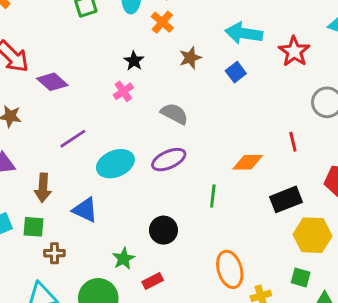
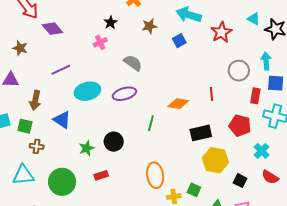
green star: (124, 259) -> (87, 148), moved
green square: (301, 278) -> (194, 190), moved

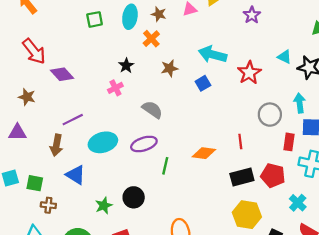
brown arrow: (35, 100) -> (56, 145), moved
green line: (151, 123) -> (165, 166), moved
black rectangle: (201, 133) -> (242, 177), moved

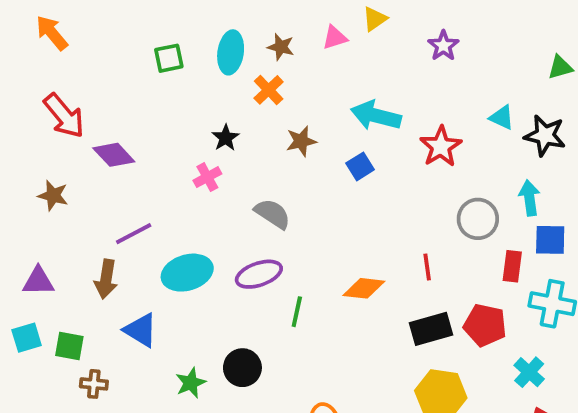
purple triangle: (17, 132) -> (38, 281), moved

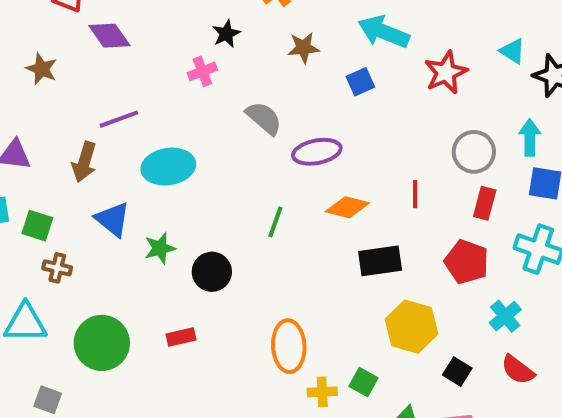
red rectangle: (512, 266) -> (485, 203), moved
purple ellipse: (259, 274) -> (317, 152), moved
black rectangle: (431, 329) -> (380, 261), moved
green star: (191, 383) -> (160, 248), moved

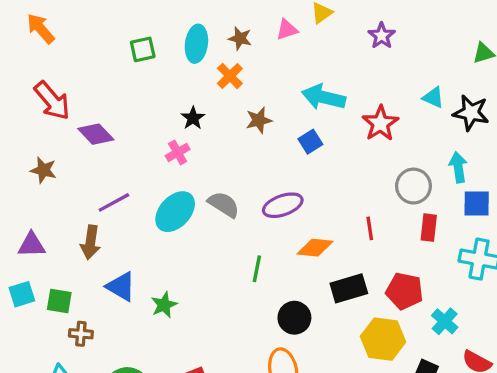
gray semicircle: (264, 118) -> (224, 204), moved
cyan ellipse: (168, 167) -> (175, 212), moved, turned -30
red pentagon: (467, 262) -> (405, 291), moved
black circle: (212, 272) -> (294, 318), moved
cyan cross: (505, 316) -> (445, 321), moved

